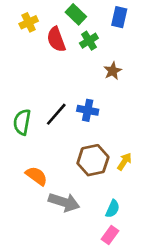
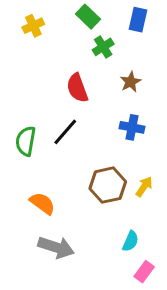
red semicircle: (56, 39) -> (77, 88), moved
blue cross: (88, 110) -> (132, 127), moved
gray arrow: (64, 202) -> (56, 247), moved
pink rectangle: (110, 235) -> (144, 272), moved

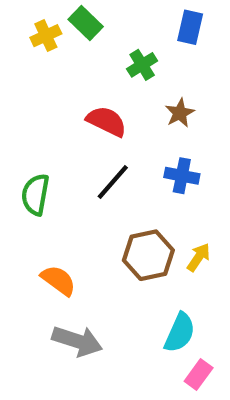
green rectangle: (88, 17) -> (86, 23), moved
red semicircle: (77, 88) -> (107, 121), turned 136
black line: (65, 132) -> (113, 182), moved
cyan semicircle: (130, 241) -> (180, 333), size x1.4

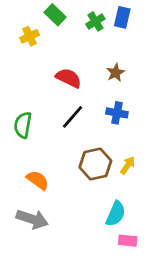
yellow cross: (46, 36) -> (30, 36), moved
green cross: (142, 65) -> (95, 21), moved
gray arrow: (77, 341) -> (32, 219), moved
pink rectangle: (199, 374) -> (128, 241), turned 60

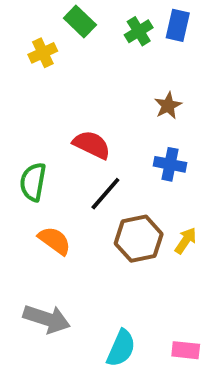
red semicircle: (69, 78) -> (92, 145), moved
black line: (73, 117) -> (105, 194), moved
orange semicircle: (38, 180) -> (55, 241), moved
cyan semicircle: (116, 214) -> (121, 348), moved

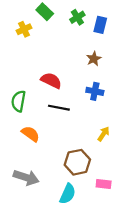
blue rectangle: (178, 25) -> (100, 25), moved
black line: (105, 194) -> (59, 108), turned 60
brown hexagon: (139, 239) -> (77, 162), moved
pink rectangle: (186, 350) -> (104, 184), moved

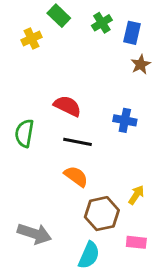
brown star: (94, 59) -> (141, 64), moved
orange semicircle: (31, 134) -> (76, 176), moved
yellow arrow: (104, 134) -> (136, 195), moved

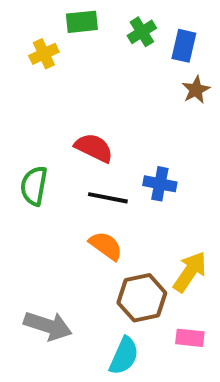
green rectangle: (59, 16) -> (82, 22), turned -50
blue cross: (125, 120) -> (160, 184), moved
yellow arrow: (136, 195) -> (190, 272), size x1.5

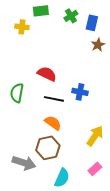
yellow cross: (44, 54) -> (22, 27), turned 32
brown hexagon: (142, 298) -> (48, 148), moved
pink rectangle: (190, 338) -> (95, 169), turned -48

